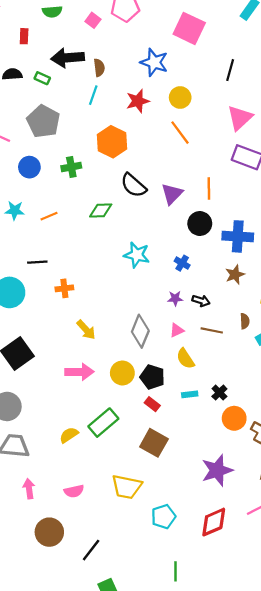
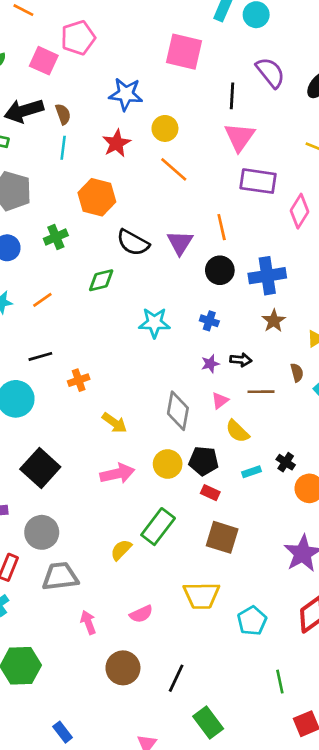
pink square: (93, 20) -> (44, 61), size x1.5
pink square: (189, 28) -> (184, 52), moved
black line: (230, 70) -> (232, 96), moved

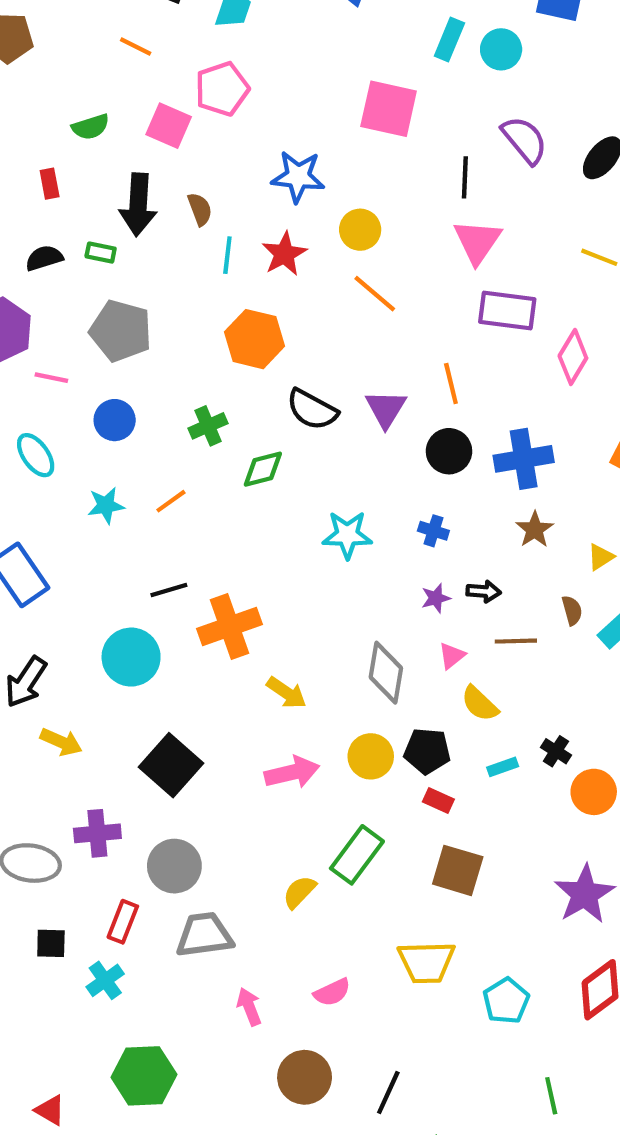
black arrow: (24, 111) -> (138, 205), turned -69
cyan line: (63, 148) -> (227, 255), moved
green cross: (56, 237) -> (208, 426), moved
orange cross: (79, 380) -> (229, 626), size x1.8

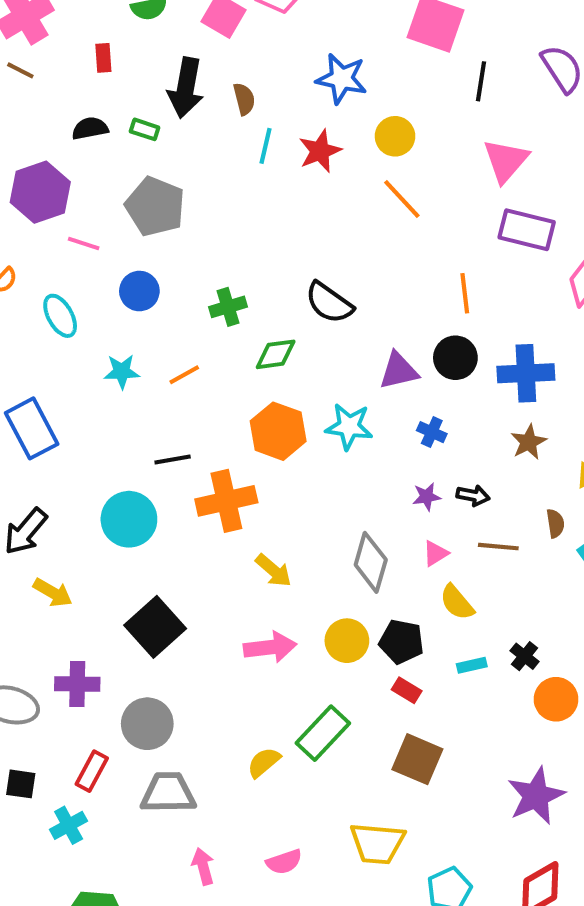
black line: (465, 177) -> (481, 81), moved
orange hexagon: (255, 339) -> (278, 431), moved
purple triangle: (386, 409) -> (399, 371), moved, turned 39

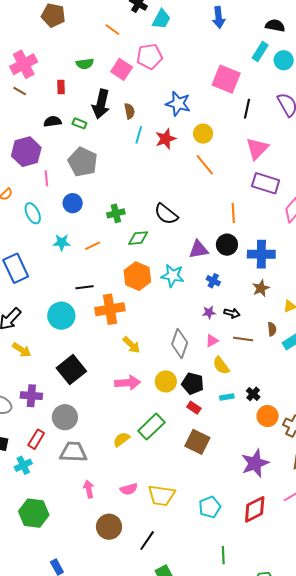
pink line: (84, 243) -> (46, 178), turned 63
yellow trapezoid: (377, 843) -> (161, 495), moved

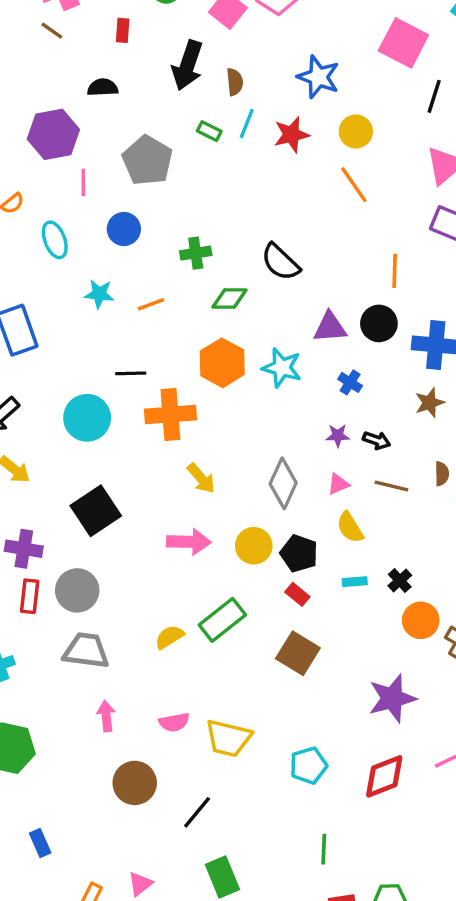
green rectangle: (79, 123) -> (209, 131), moved
red rectangle: (36, 439) -> (30, 596), moved, turned -30

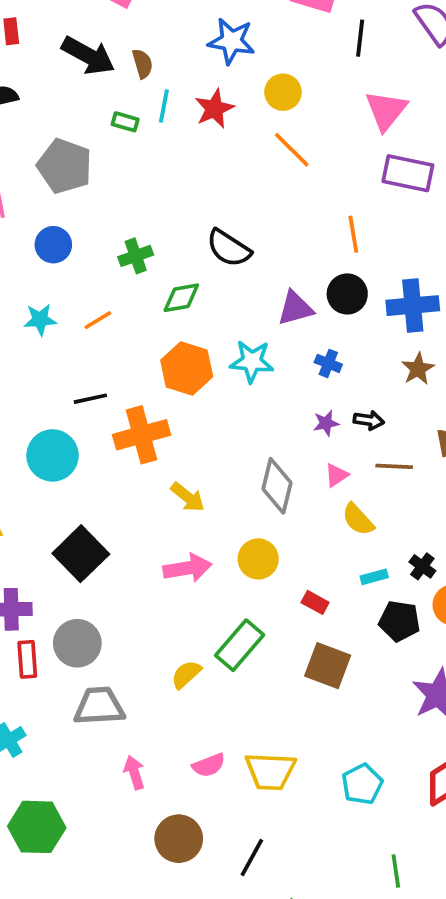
black arrow: (187, 65) -> (88, 56), turned -69
black pentagon: (299, 553) -> (399, 621), moved

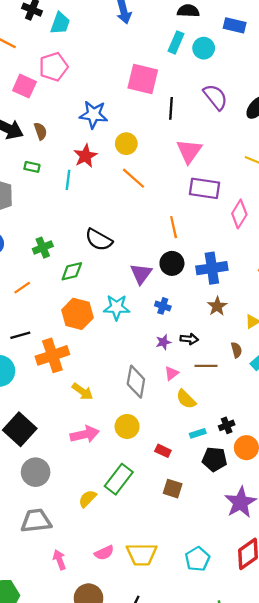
cyan line: (164, 106) -> (68, 180), moved
purple triangle: (295, 308) -> (141, 274), turned -35
black cross: (422, 566) -> (227, 425), turned 35
gray circle: (77, 643) -> (36, 472), moved
brown square: (328, 666) -> (173, 489), size x0.7

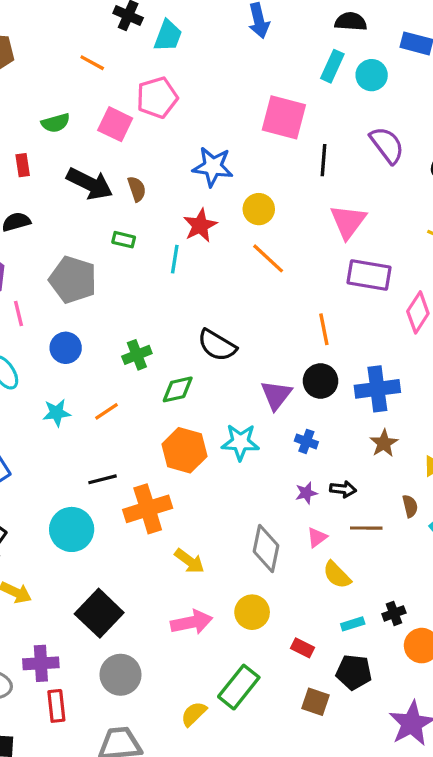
black pentagon: (214, 459) -> (354, 672), moved

